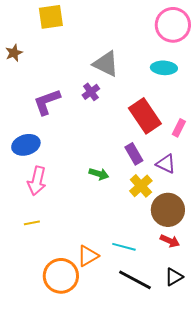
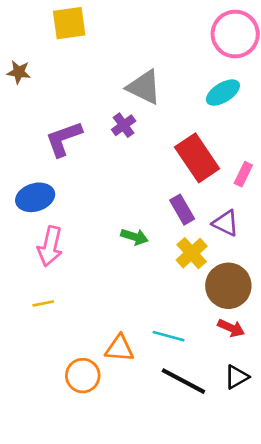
brown star: (14, 53) -> (19, 72), turned 30
cyan ellipse: (164, 68) -> (223, 93), turned -35
orange triangle: (88, 256) -> (119, 348), turned 35
orange circle: (61, 276) -> (83, 376), size x0.7

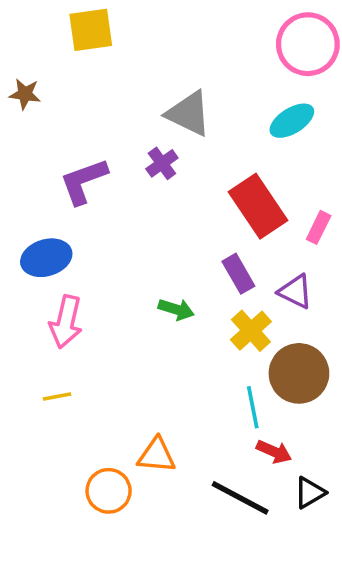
red arrow: (231, 328) -> (274, 452), moved
cyan line: (168, 336) -> (253, 407), moved, turned 64

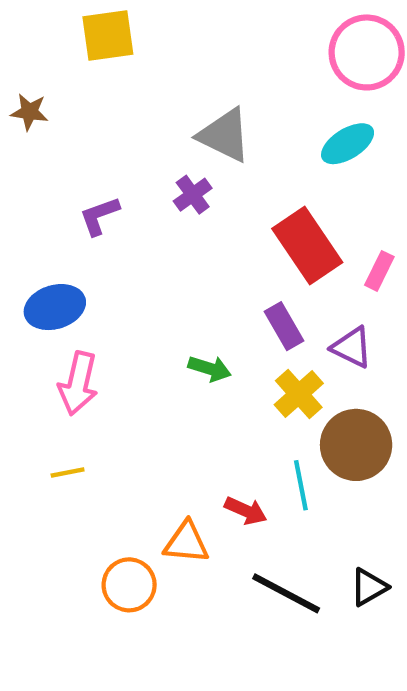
purple L-shape: (84, 181) -> (99, 216), size x0.7
red arrow: (274, 452) -> (246, 511), moved

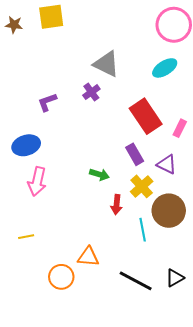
brown star: (29, 112) -> (14, 25), moved
yellow line: (68, 472) -> (26, 237), moved
red arrow: (246, 511) -> (116, 205), moved, turned 72

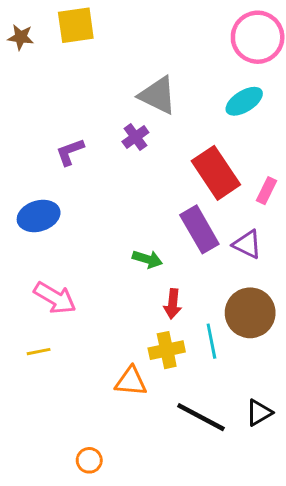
purple rectangle: (135, 154) -> (199, 229), size x1.4
pink arrow: (37, 181) -> (55, 298), moved, turned -72
yellow cross: (142, 186) -> (167, 350), moved, turned 30
orange circle: (61, 277) -> (89, 460), moved, size x0.7

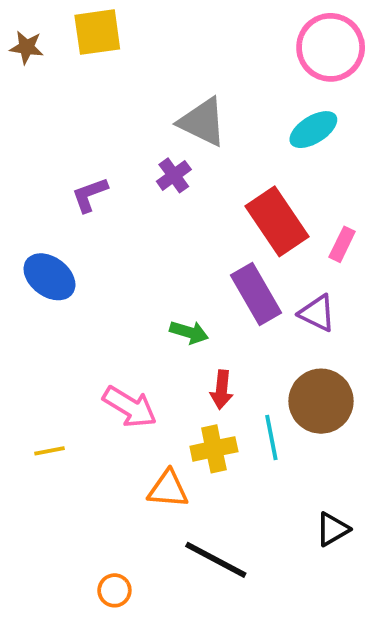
blue ellipse: (39, 216) -> (49, 277), turned 54
pink arrow: (55, 298) -> (130, 407), moved
black line: (201, 417) -> (216, 560), moved

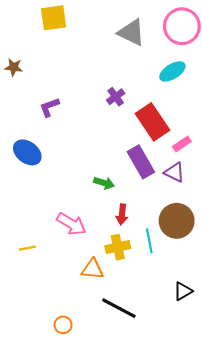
brown star: (27, 47) -> (14, 67), moved
gray triangle: (202, 122) -> (131, 33), moved
purple cross: (174, 175) -> (116, 97), moved
pink rectangle: (342, 244) -> (182, 144), moved, turned 30

